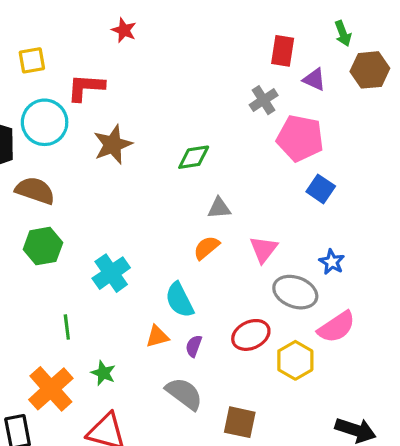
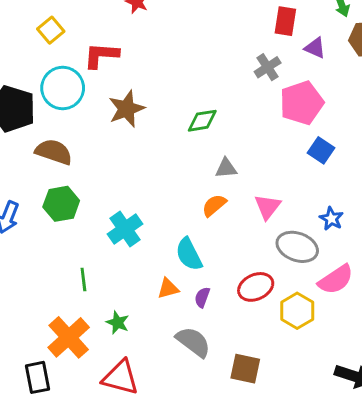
yellow square: (32, 60) -> (51, 30), turned -30
pink pentagon: (300, 138) -> (302, 103), turned -30

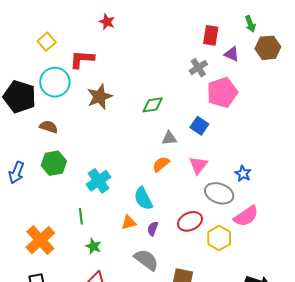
blue square: (321, 150) -> (199, 126), moved
brown semicircle: (54, 152) -> (49, 127), size x0.7
green line: (83, 280) -> (81, 216), moved
orange cross: (69, 337) -> (40, 240), moved

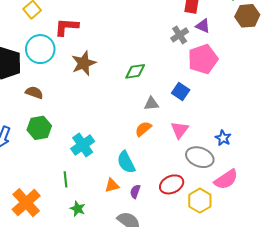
purple triangle: (232, 54) -> (203, 26), moved

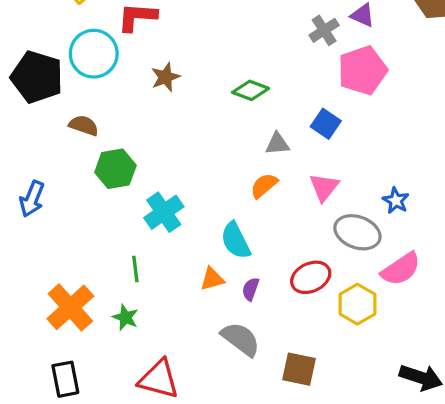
brown star: (84, 63) -> (165, 77), size x0.7
green diamond: (135, 71) -> (251, 90), turned 30
green hexagon: (39, 128) -> (115, 169), moved
green star: (78, 209) -> (125, 317), moved

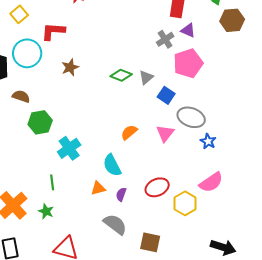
gray triangle: (277, 144) -> (146, 77), moved, turned -35
gray ellipse: (357, 232) -> (191, 117), moved

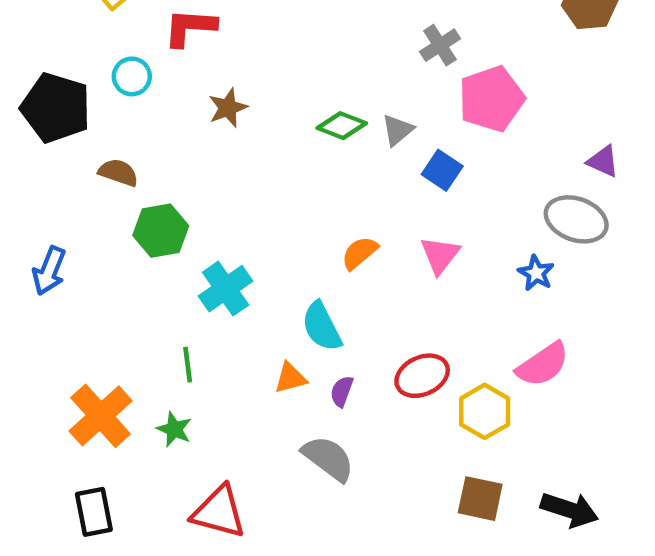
purple triangle: (188, 30) -> (603, 161), moved
cyan circle: (27, 53) -> (132, 76), size x0.6
gray ellipse: (191, 117) -> (576, 219), moved
brown square: (150, 242) -> (480, 499), moved

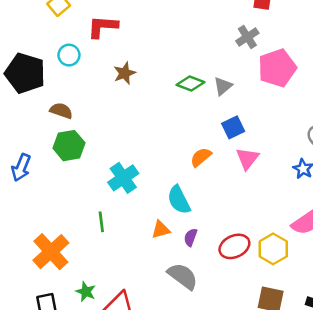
blue square: (442, 170) -> (233, 127), moved, turned 30
green hexagon: (161, 231) -> (69, 146), moved
red ellipse: (422, 376) -> (234, 246), moved
green star: (174, 429) -> (86, 292), moved

